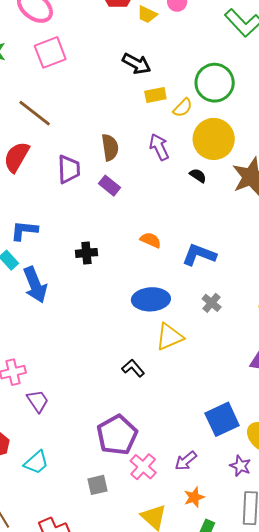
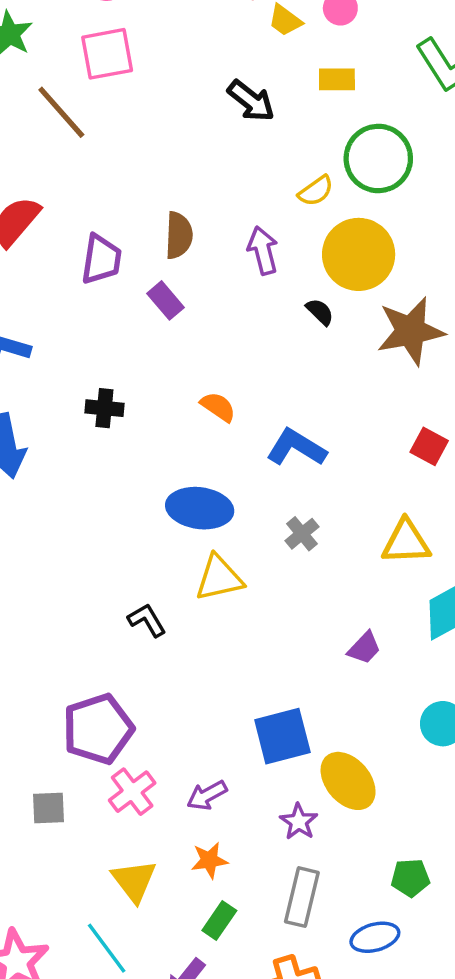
yellow rectangle: (155, 95) -> (337, 79), moved
brown line: (35, 113) -> (61, 112), moved

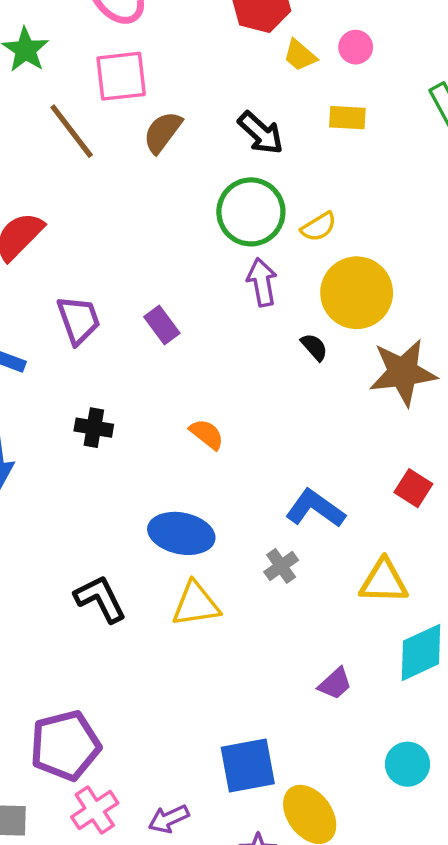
green circle: (378, 158) -> (251, 212), moved
brown semicircle: (179, 235) -> (163, 132), moved, turned -150
purple trapezoid: (101, 259) -> (79, 320), moved, turned -32
blue L-shape: (296, 448) -> (315, 509), moved
black L-shape: (147, 620) -> (100, 599), moved, size x1.4

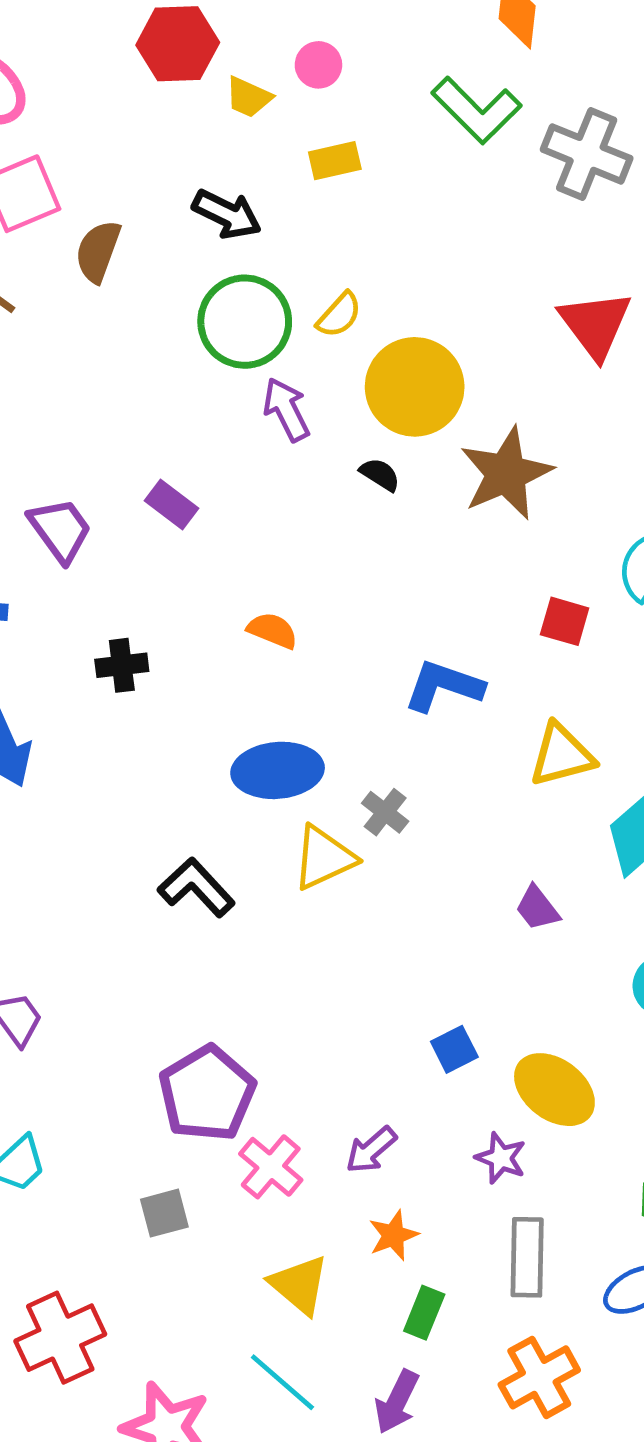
gray cross: (281, 566) -> (385, 812), moved
purple trapezoid: (335, 684) -> (537, 908), turned 111
blue square: (248, 765) -> (454, 1049), size x0.6

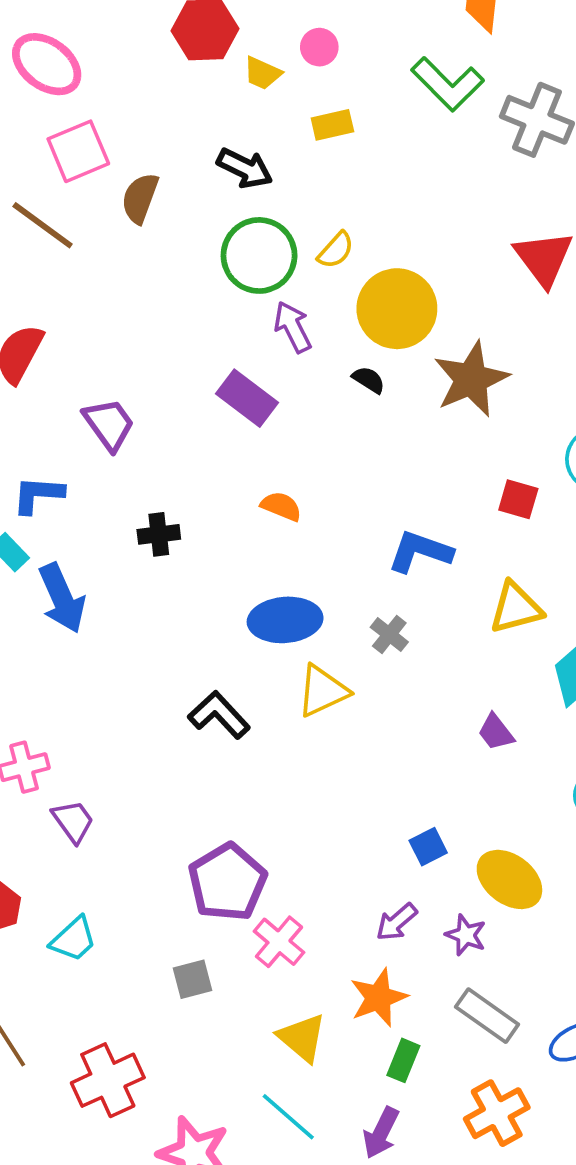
purple rectangle: (171, 504) -> (247, 398), moved, size x1.4
gray cross: (385, 812) -> (389, 635), moved
purple arrow: (371, 1150) -> (397, 922), moved
orange star: (393, 1235) -> (378, 998), size x1.4
gray rectangle: (527, 1257) -> (487, 1016), turned -56

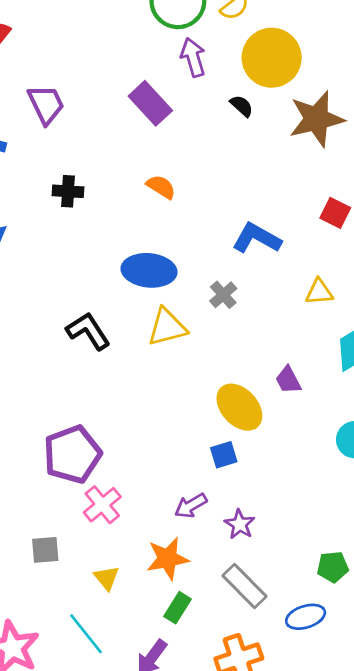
yellow triangle: (516, 608) -> (319, 292), size x0.7
yellow ellipse: (509, 879) -> (239, 407), moved
gray square: (192, 979) -> (45, 550), moved
yellow triangle: (302, 1038) -> (106, 578), size x0.7

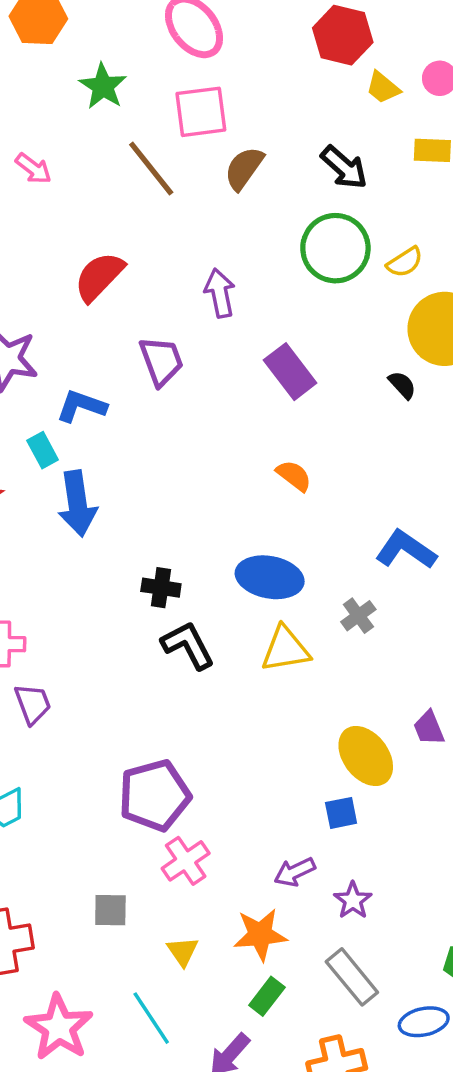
purple arrow: (193, 57) -> (220, 293), moved
black cross: (68, 191) -> (161, 588), moved

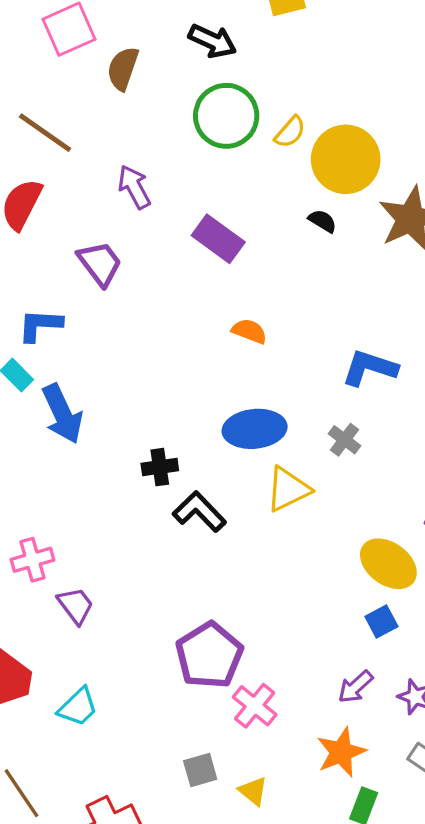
brown line: (151, 169) -> (45, 133), moved
yellow semicircle: (405, 262) -> (290, 132), moved
yellow triangle: (183, 951) -> (253, 791), moved

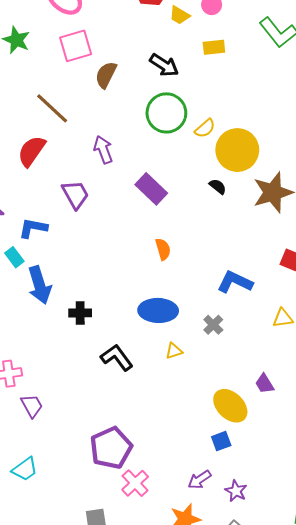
orange semicircle: (249, 331) -> (163, 249), turned 45
black cross: (160, 467) -> (80, 313), moved
yellow triangle: (288, 489) -> (174, 351), size x0.6

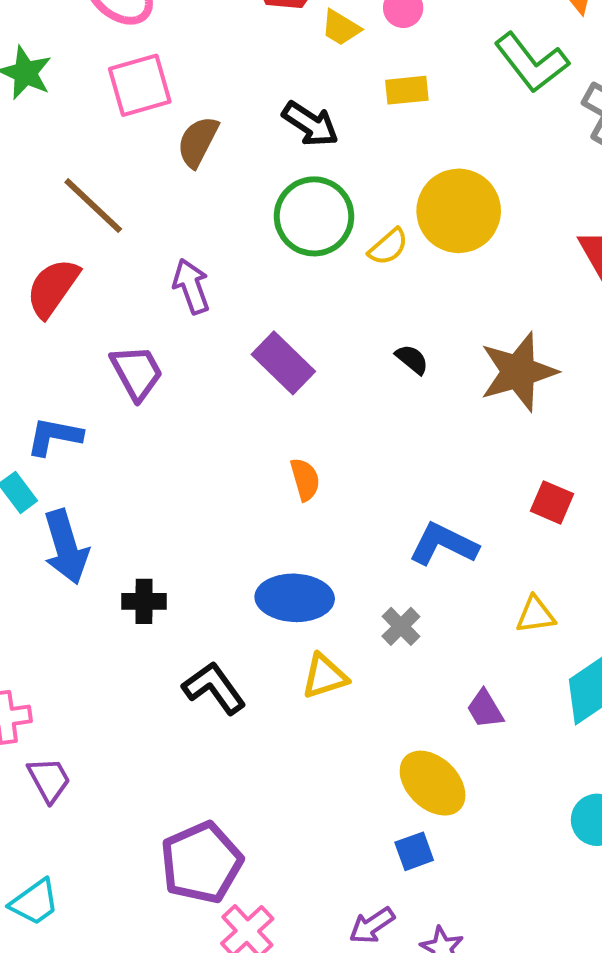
yellow circle: (237, 150) -> (459, 211), moved
yellow triangle: (174, 351) -> (324, 676), size x1.4
purple trapezoid: (264, 384) -> (485, 709), moved

